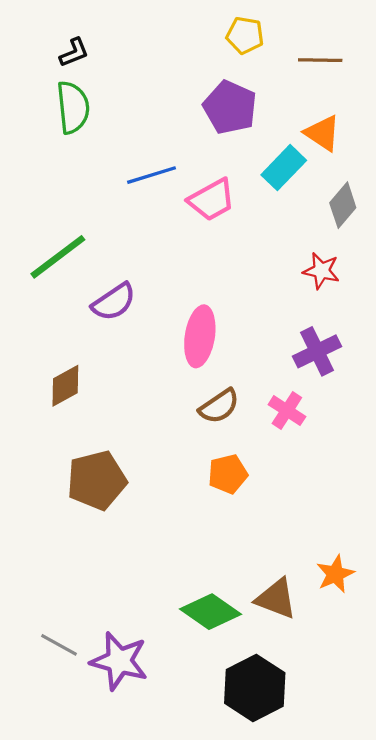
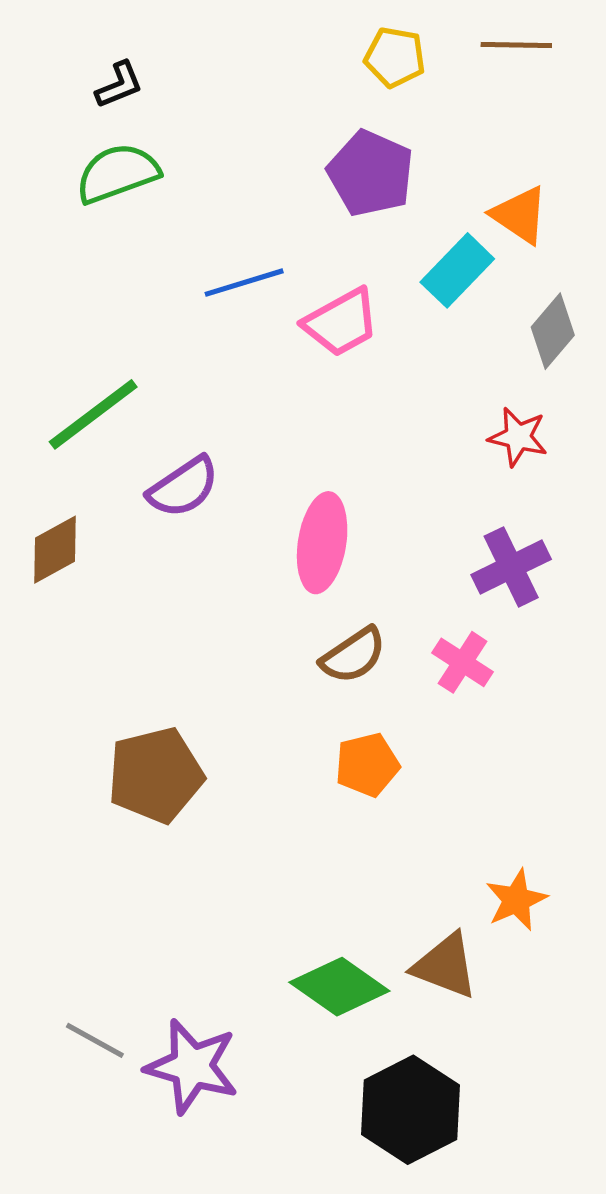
brown line: (320, 60) -> (516, 45), moved
green semicircle: (73, 107) -> (117, 173), turned -104
brown diamond: (65, 386) -> (55, 550), moved
orange star: (335, 574) -> (516, 900), moved

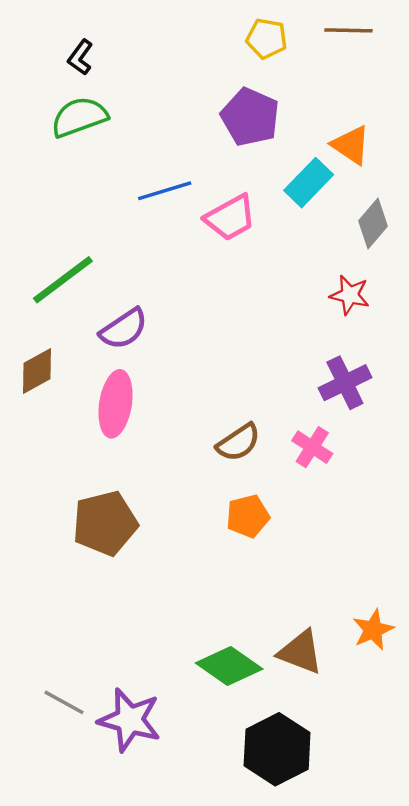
black L-shape: (119, 85) -> (80, 57), turned 148
pink ellipse: (322, 543) -> (116, 404), moved
orange star: (516, 900) -> (373, 630), moved

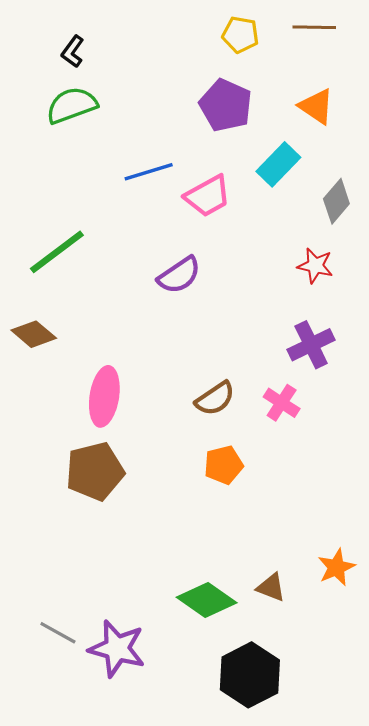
orange triangle: (351, 145) -> (316, 106), moved
purple semicircle: (124, 329) -> (179, 275), moved
brown diamond: (37, 371) -> (34, 334), turned 69
pink ellipse: (116, 404) -> (104, 396), moved
brown triangle: (300, 652) -> (271, 587), size x0.7

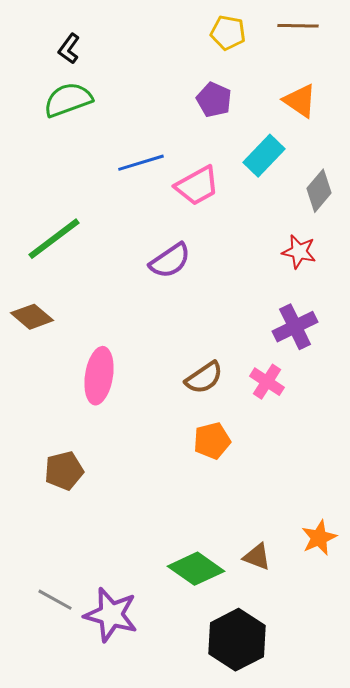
purple pentagon: (226, 105) -> (214, 100), size x0.7
brown pentagon: (95, 471) -> (64, 471), moved, size x0.7

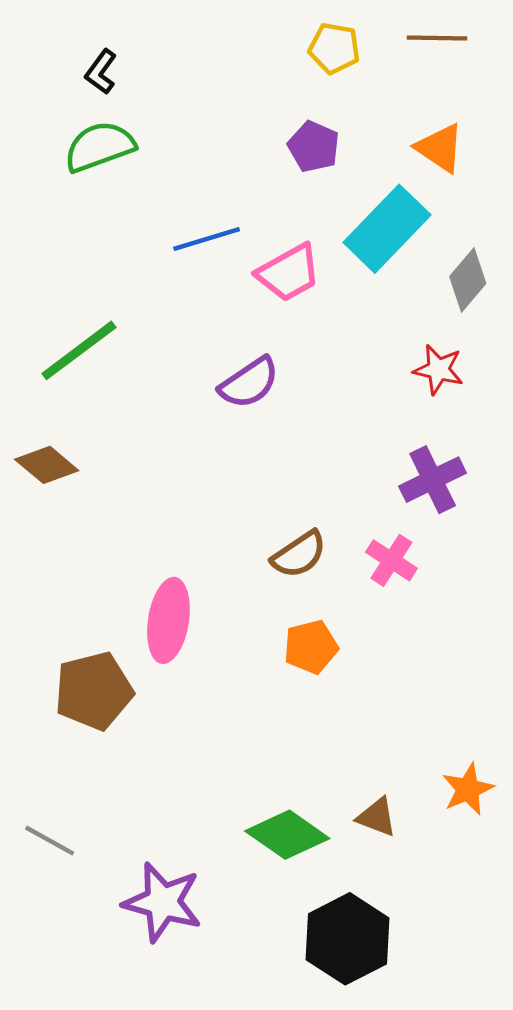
cyan rectangle: (264, 156) -> (387, 229), size x1.4
pink ellipse: (99, 376) -> (168, 620), moved
brown pentagon: (64, 471) -> (94, 691), size x1.4
gray line: (55, 600) -> (50, 841), moved

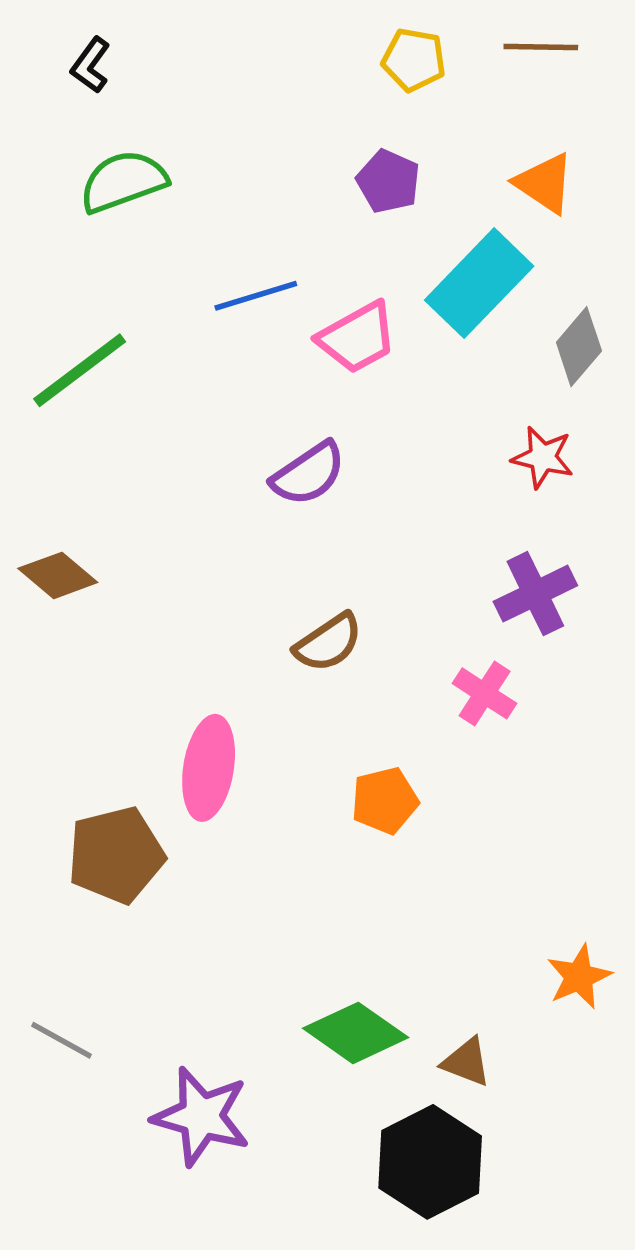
black L-shape: (101, 72) -> (91, 65), moved
green line: (79, 350) -> (80, 370), moved
brown semicircle: (299, 554) -> (328, 643), moved
brown triangle: (377, 817) -> (466, 1062), moved

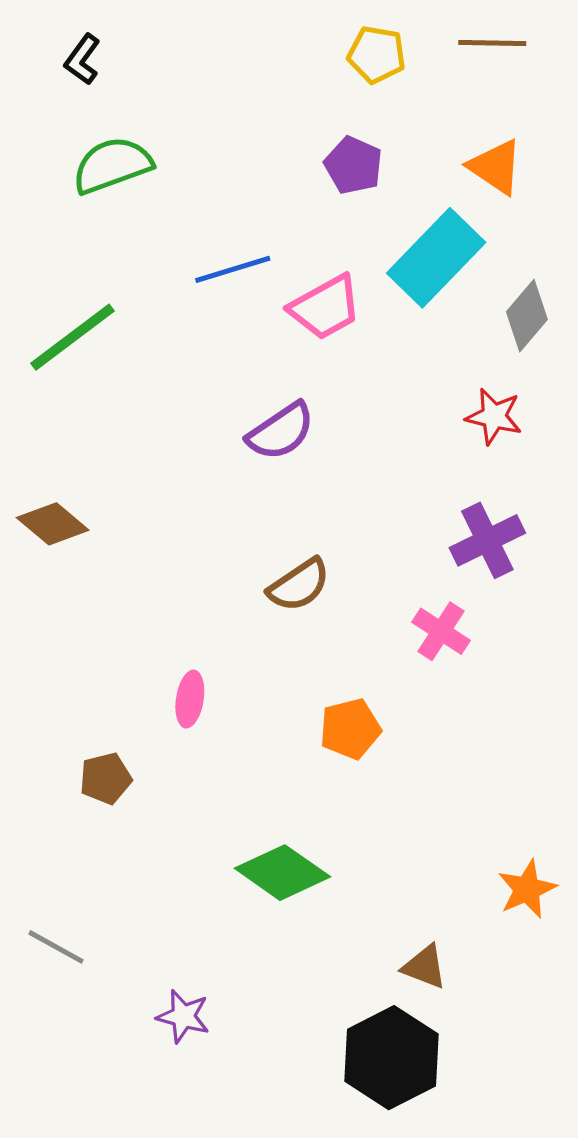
pink ellipse: (209, 768) -> (190, 699), size x0.6
brown pentagon: (116, 855) -> (106, 778), size x0.6
green diamond: (356, 1033) -> (282, 873), moved
purple star: (201, 1116) -> (183, 1016), size x0.6

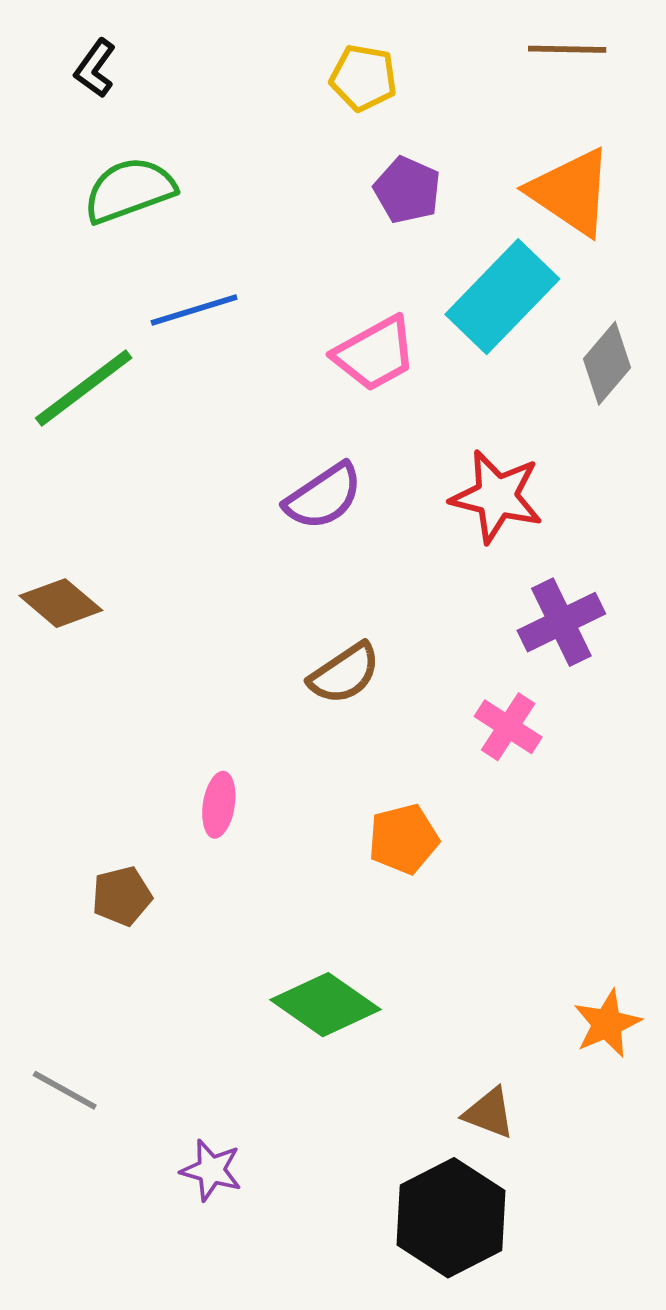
yellow pentagon: (377, 55) -> (363, 78), moved
orange triangle: (496, 167) -> (571, 192), size x1.4
blue line: (233, 269) -> (194, 310), moved
red star: (494, 416) -> (497, 496), moved, size x1.4

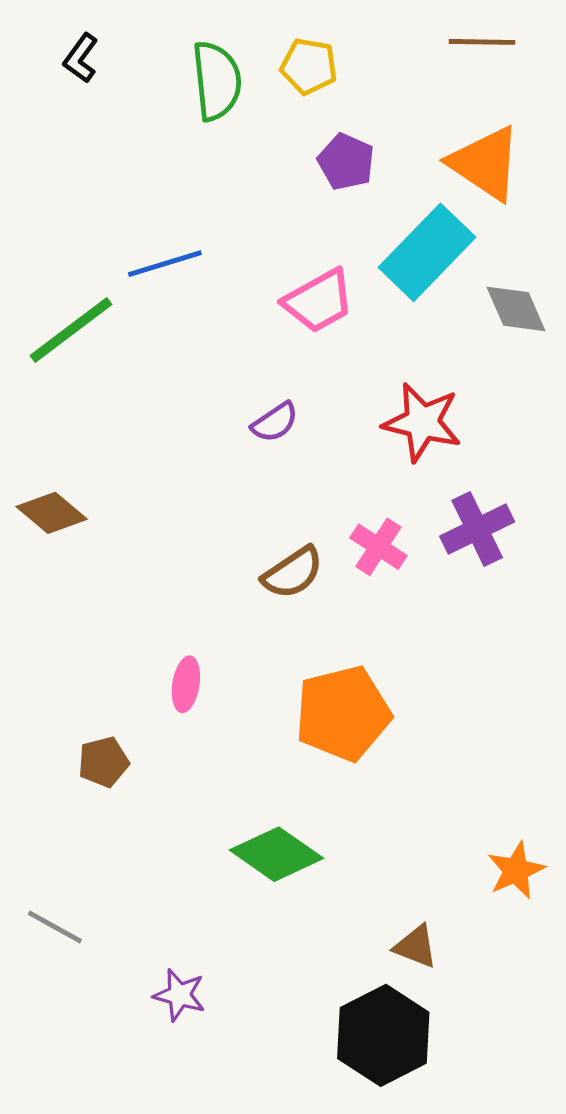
green semicircle: (129, 190) -> (217, 81), moved, turned 104
gray diamond: (607, 363) -> (516, 309), turned -64
purple semicircle: (323, 496) -> (275, 422), size x0.7
pink cross: (508, 727) -> (378, 547), moved
orange pentagon: (403, 839) -> (343, 713), size x1.6

